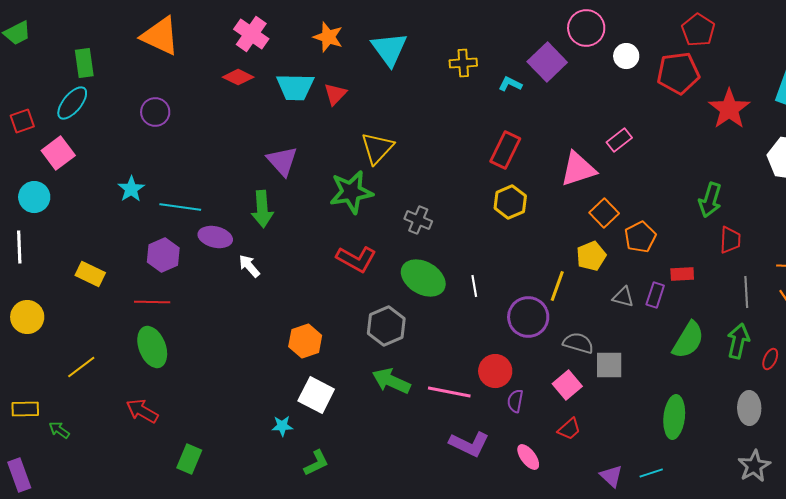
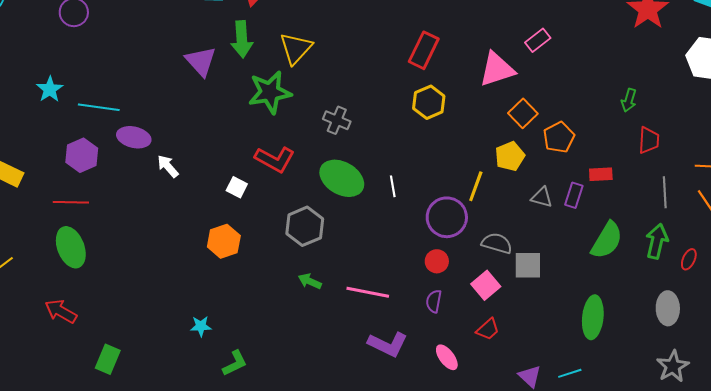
green arrow: (710, 200) -> (629, 100), size x0.7
green arrow: (262, 209) -> (242, 39), moved
red circle: (495, 371) -> (437, 261), moved, size x0.7
green arrow: (391, 381) -> (310, 281), size x0.6
white square: (316, 395) -> (237, 187), moved, size x0.6

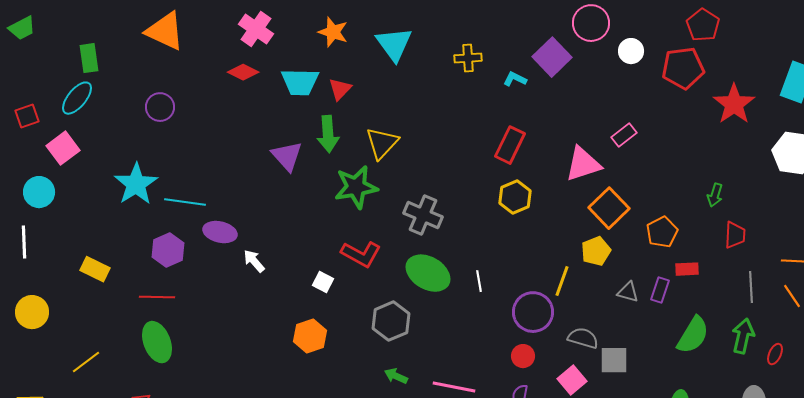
cyan star: (50, 89) -> (136, 184), size x1.6
orange square: (523, 113) -> (609, 208), size x1.4
gray cross: (337, 120) -> (423, 215), size x1.4
orange pentagon: (559, 137) -> (662, 232), moved

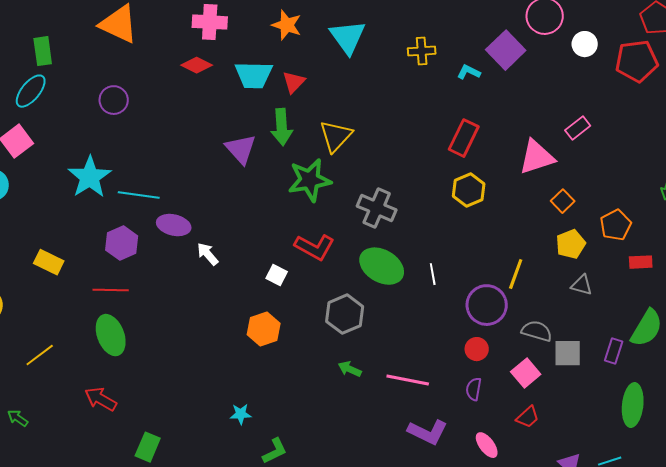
pink cross: (256, 29) -> (210, 22), turned -32
orange square: (609, 208) -> (563, 201), size x0.6
yellow pentagon: (596, 251) -> (571, 244), moved
purple rectangle: (660, 290) -> (614, 351), moved

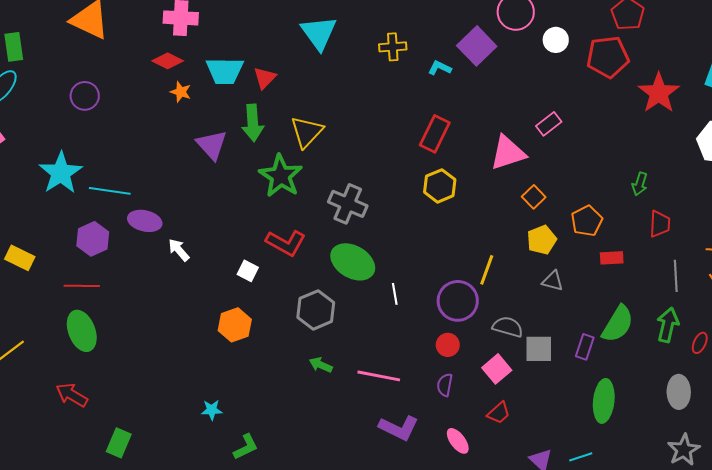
orange star: (287, 25) -> (181, 92), moved, size x0.7
green star: (310, 180) -> (281, 176), turned -30
white line: (433, 274) -> (395, 294), moved

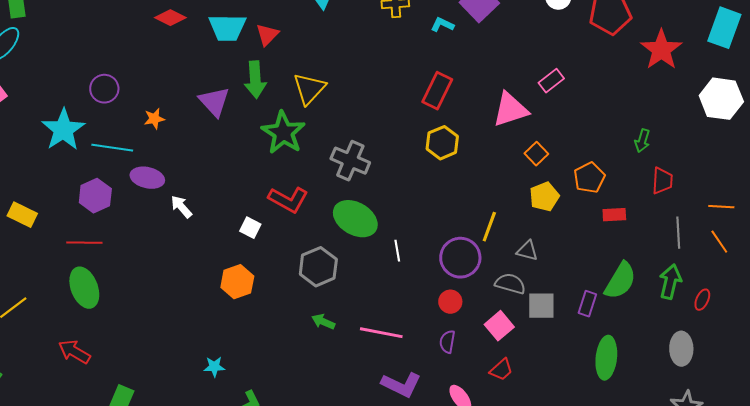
orange star: (181, 92) -> (154, 119), moved, turned -30
purple circle: (85, 96) -> (104, 89), moved
gray triangle: (553, 281) -> (527, 251), moved

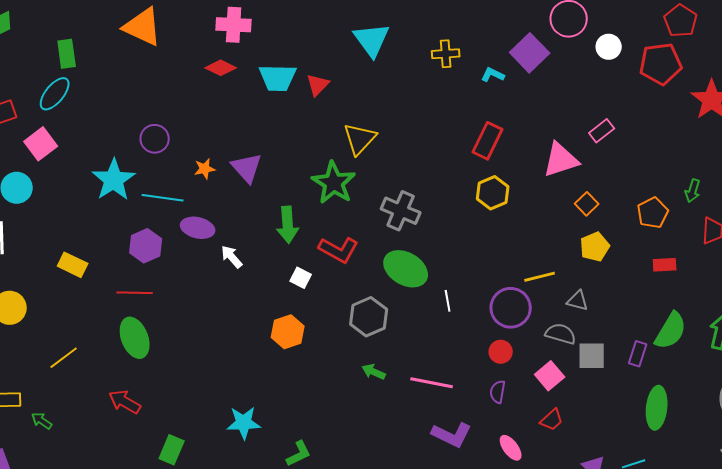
green arrow: (255, 80) -> (288, 225), moved
purple triangle: (214, 102) -> (247, 168), moved
orange pentagon: (589, 178) -> (653, 213), moved
yellow line: (489, 227) -> (540, 277), turned 56
cyan star: (214, 367) -> (244, 423), moved, size x1.6

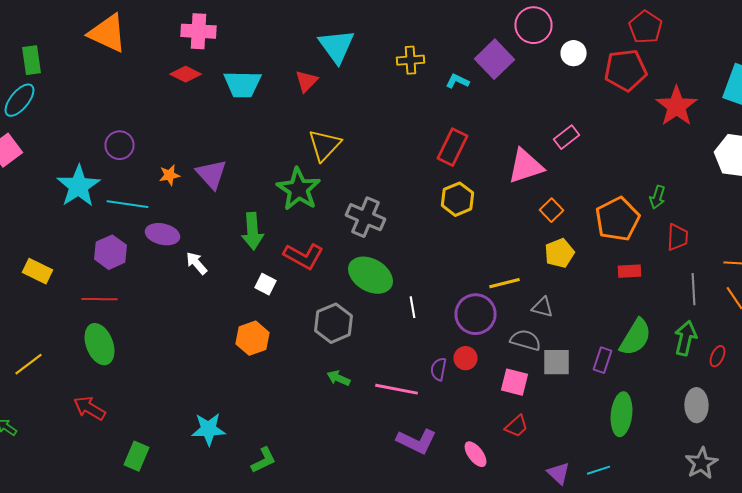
red triangle: (318, 85) -> (306, 81), moved
orange pentagon: (653, 213) -> (618, 219), size x1.4
pink square: (550, 376) -> (514, 382), turned -36
purple semicircle: (498, 392) -> (438, 369), moved

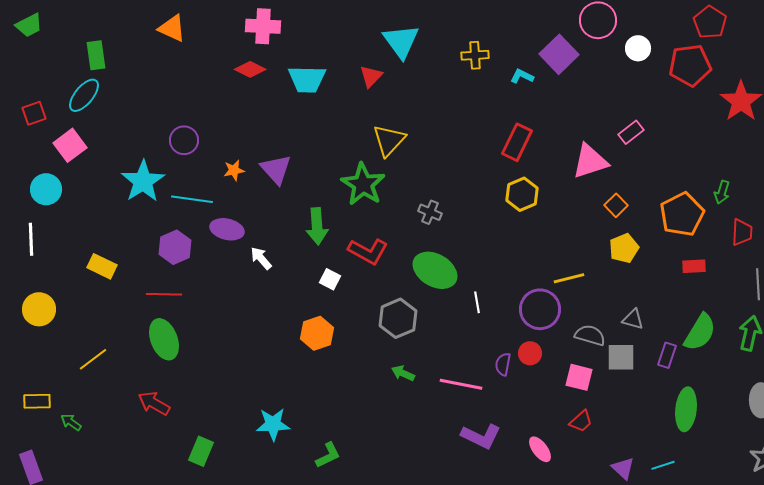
orange triangle: (108, 33) -> (172, 28), size x0.7
gray cross: (366, 217) -> (430, 212), size x0.6
gray triangle: (542, 307) -> (633, 319), moved

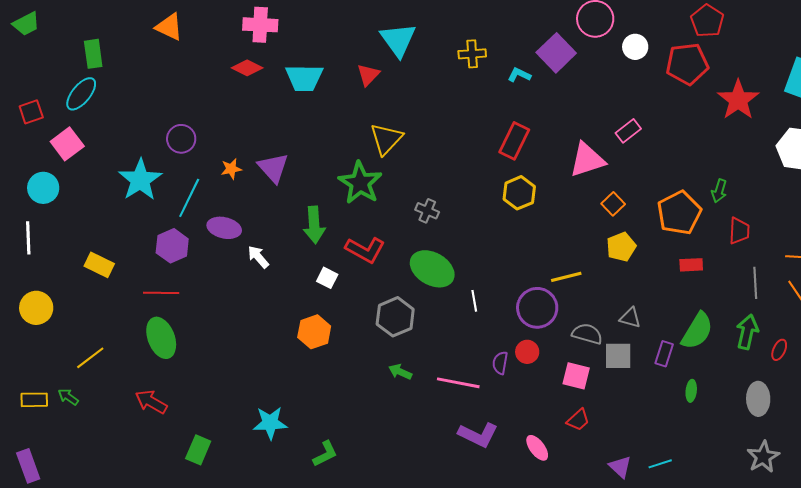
cyan line: (192, 199) -> (189, 198), turned -72
green ellipse: (686, 409) -> (691, 391), moved, size x0.5
green arrow: (71, 422) -> (68, 397), moved

